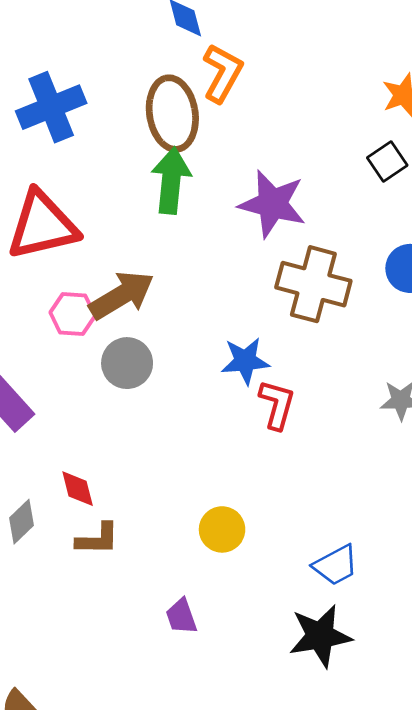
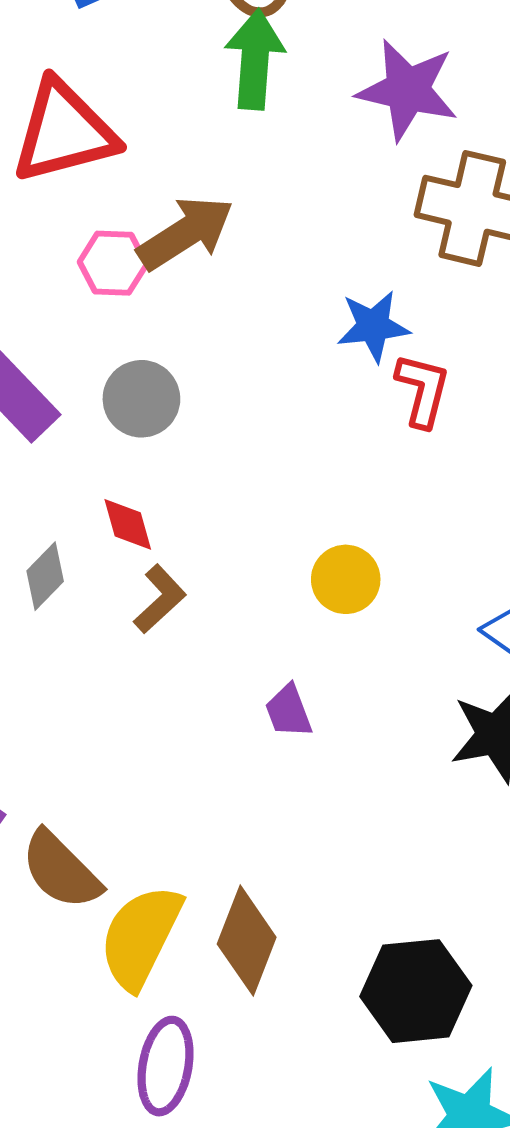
gray circle: (127, 363) -> (141, 399), moved
brown L-shape: (98, 539) -> (160, 599), turned -42

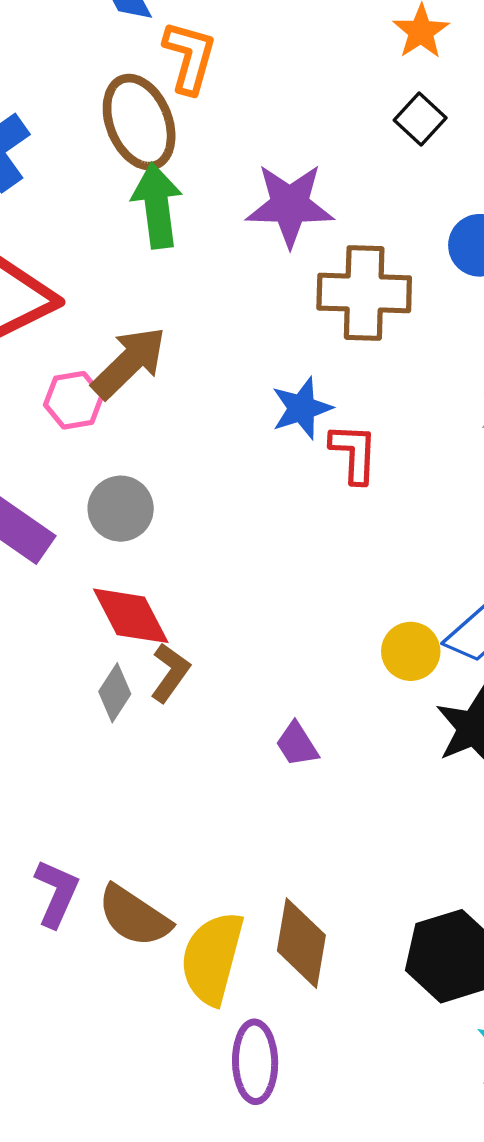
red diamond: (128, 524) -> (131, 616), size x1.6
gray diamond: (45, 576) -> (115, 693), moved
yellow circle: (346, 579) -> (411, 651), moved

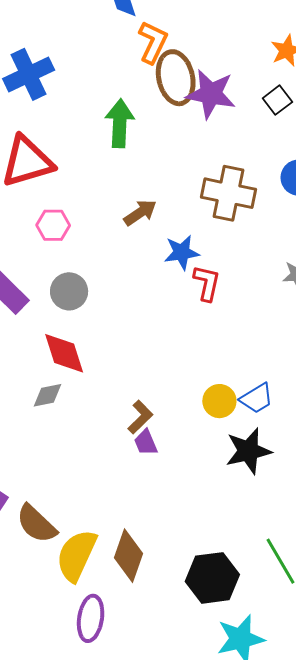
brown ellipse: (139, 122) -> (176, 78), moved
purple star: (290, 205) -> (211, 94), moved
brown arrow: (129, 363) -> (140, 213), moved, size x0.7
brown L-shape: (170, 673) -> (140, 417), moved
gray diamond: (115, 693) -> (47, 395), turned 36

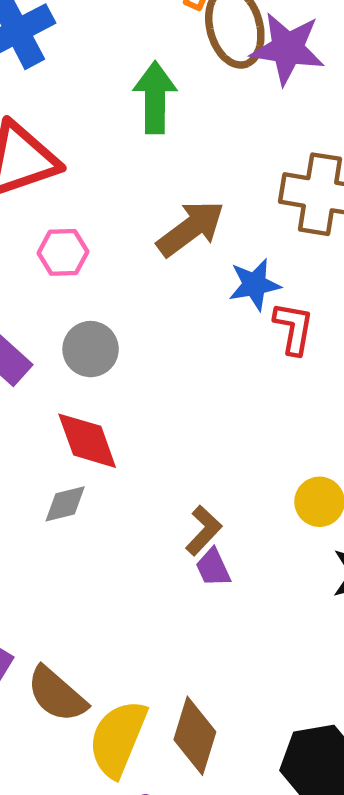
brown arrow: (140, 213) -> (191, 228), size x1.4

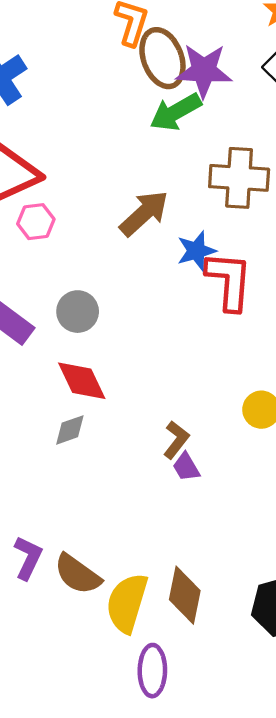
green arrow: (155, 98) -> (176, 112), moved, turned -114
pink hexagon: (63, 252) -> (36, 222), moved
red L-shape: (294, 328) -> (229, 281), size x1.5

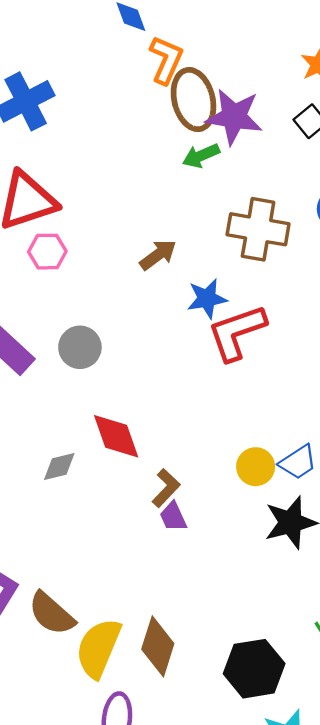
green arrow: (176, 112) -> (201, 156), size x0.7
brown arrow: (144, 213) -> (158, 255), size x0.7
red L-shape: (229, 281) -> (237, 333), turned -120
red diamond: (82, 381) -> (116, 436), moved

